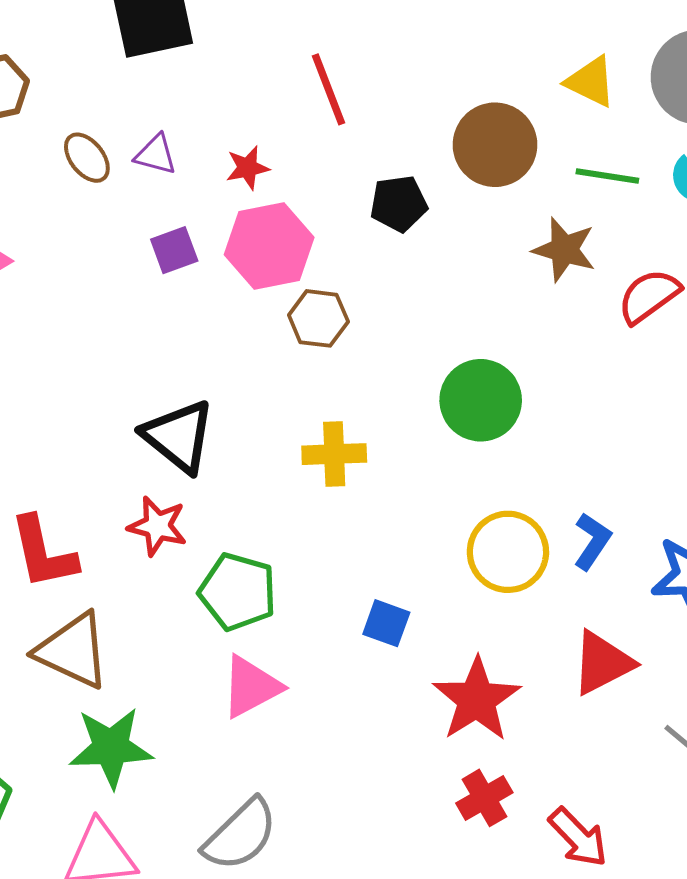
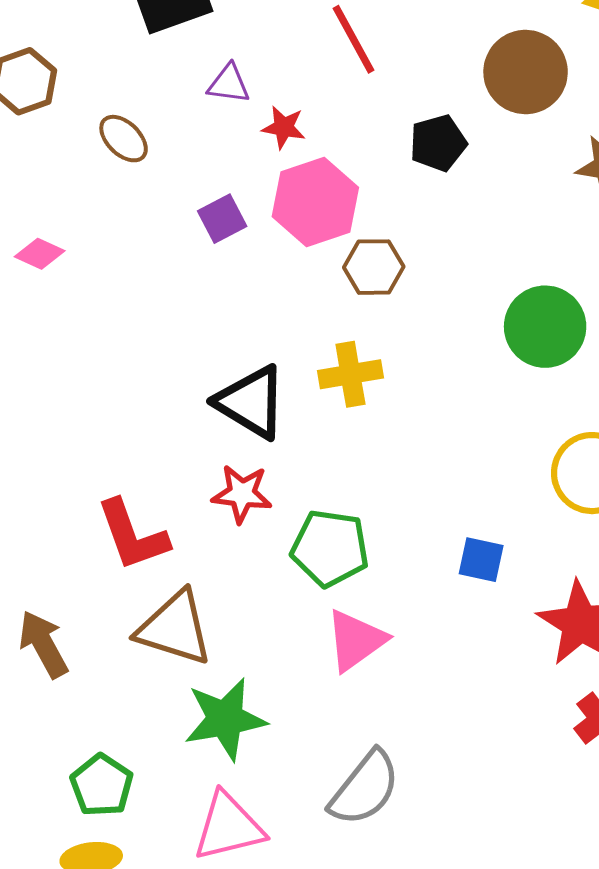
purple triangle: (156, 155) -> (229, 84), moved
red star: (247, 168) -> (284, 127), turned 30
yellow cross: (334, 454) -> (350, 374), moved

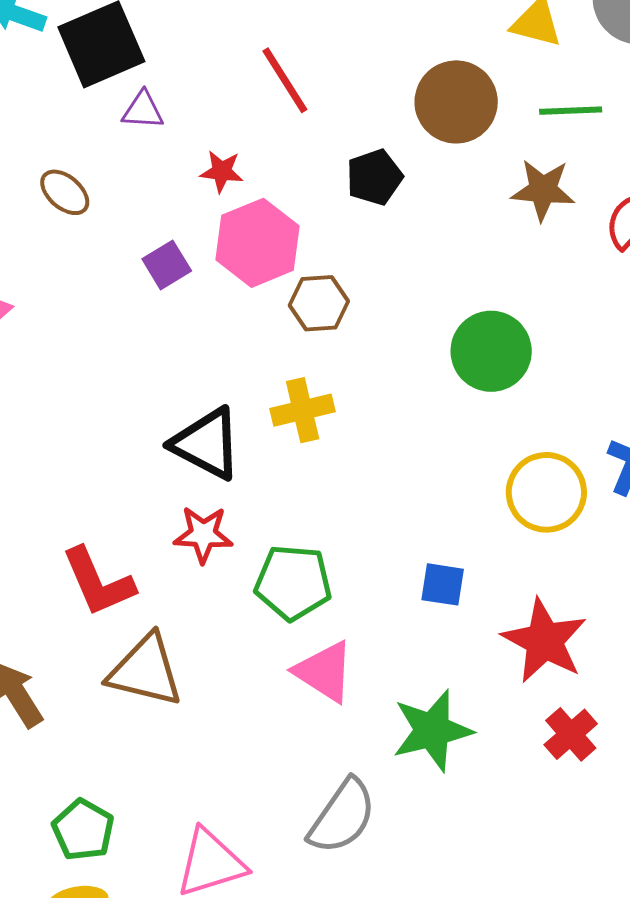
purple triangle: (229, 84) -> (143, 110), moved
pink triangle: (356, 640) -> (324, 672), turned -48
green star: (225, 719) -> (432, 730), moved

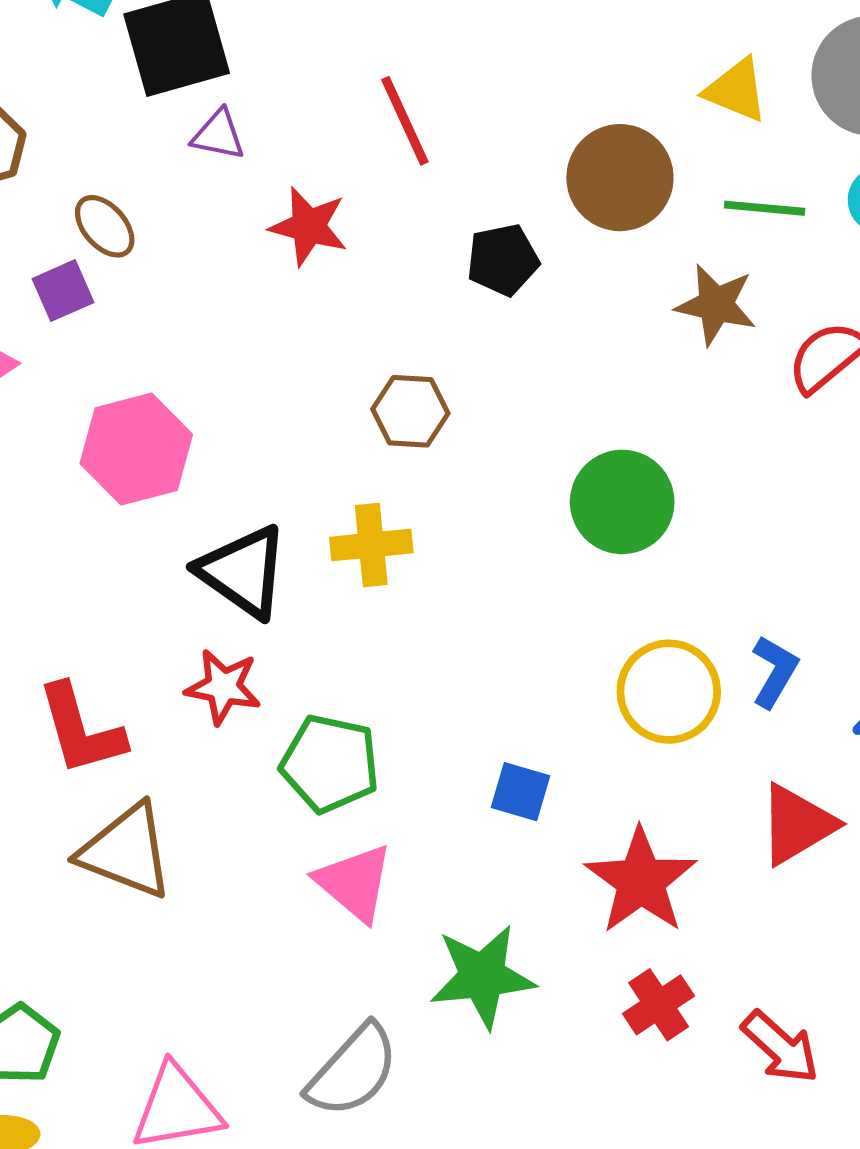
red star: (222, 171) -> (309, 226), size x1.4
pink hexagon: (257, 243) -> (136, 449), moved
purple square: (167, 265) -> (63, 291), moved

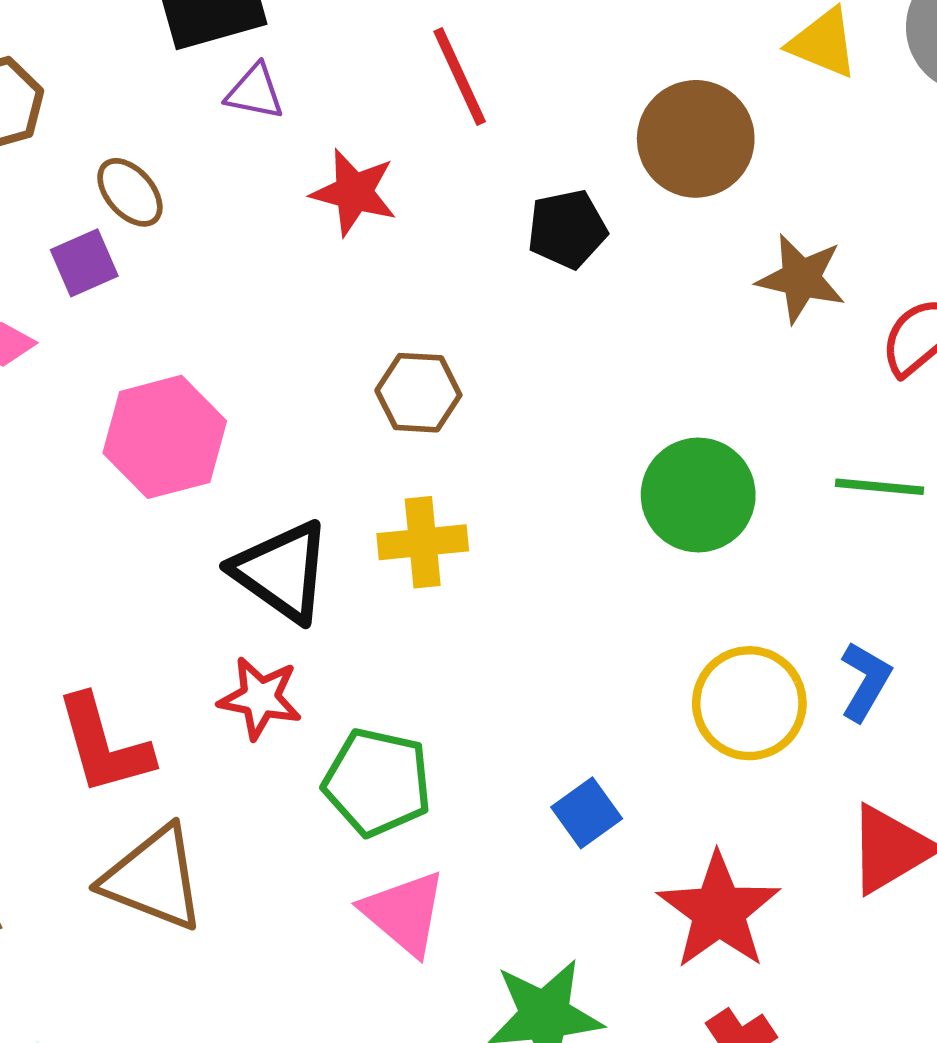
green line: (765, 208) -> (879, 487), moved
brown hexagon: (410, 411) -> (418, 393), moved
blue square: (521, 792) -> (587, 813), turned 38

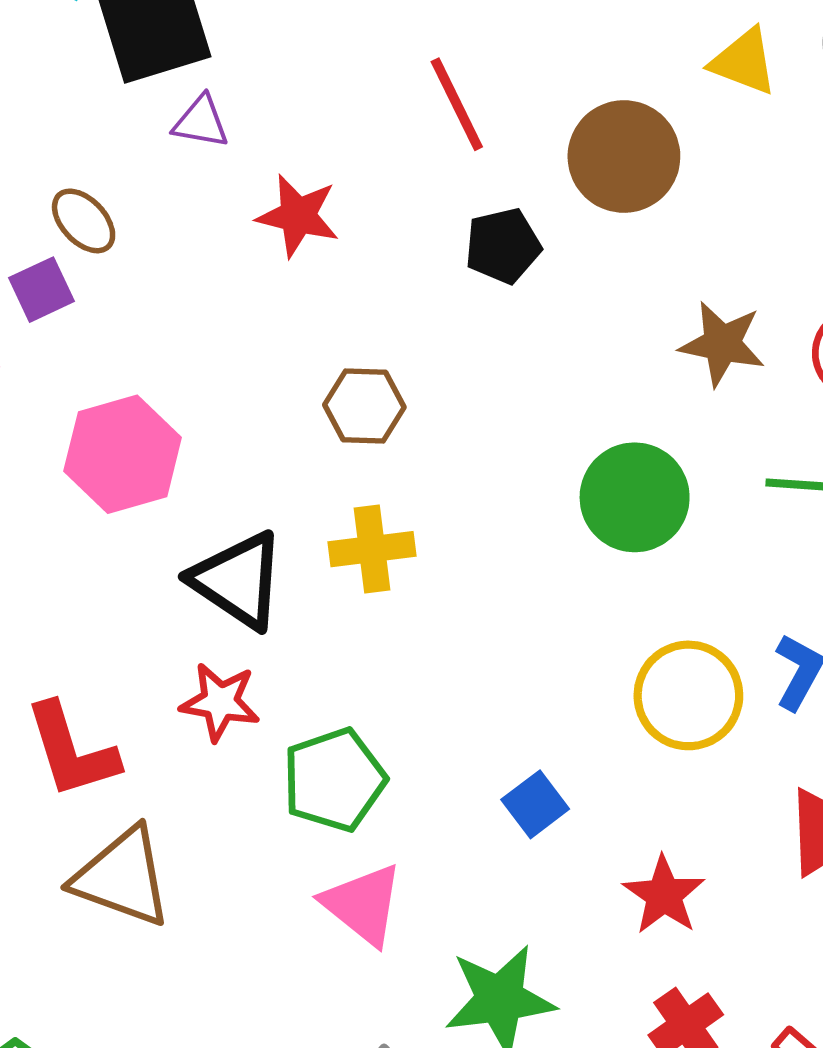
red line: (460, 76) -> (457, 104), moved
brown star: (801, 278) -> (722, 344), moved
green pentagon: (377, 782) -> (334, 780), turned -30
red star: (719, 911) -> (664, 895), size x0.7

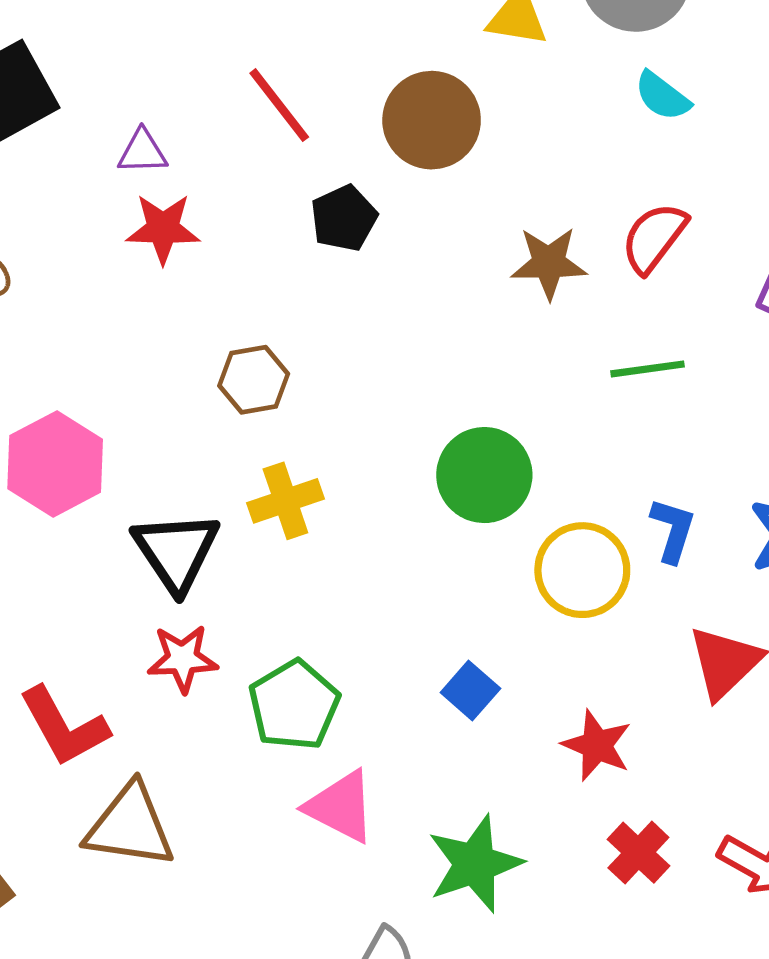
purple triangle: (201, 122) -> (142, 152), moved
green circle: (635, 497) -> (484, 475), moved
black triangle: (238, 580) -> (176, 551), turned 34

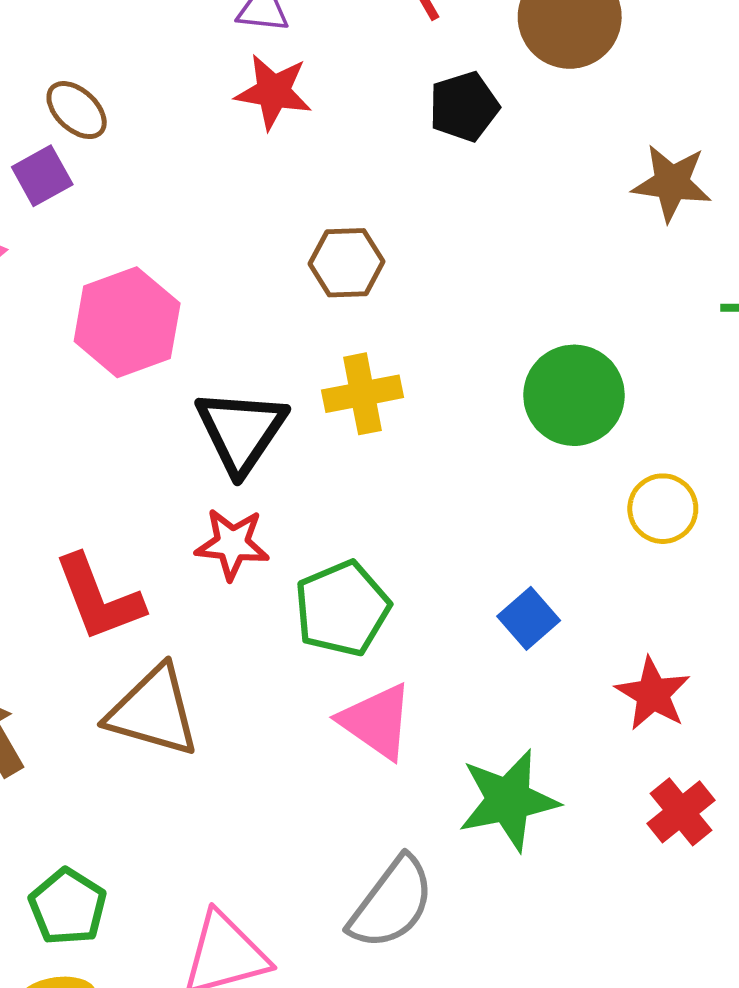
yellow circle: (582, 570) -> (663, 509), size x0.7

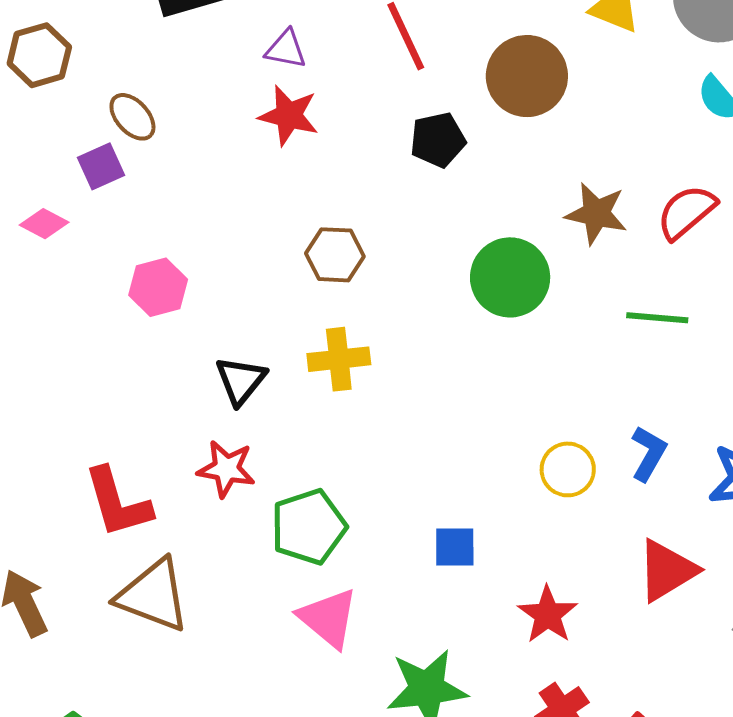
pink hexagon: (127, 322) -> (158, 287), size x0.7
green circle: (574, 395) -> (510, 277), moved
black triangle: (241, 431) -> (241, 380), size x0.7
blue square: (529, 618) -> (455, 547), turned 36

